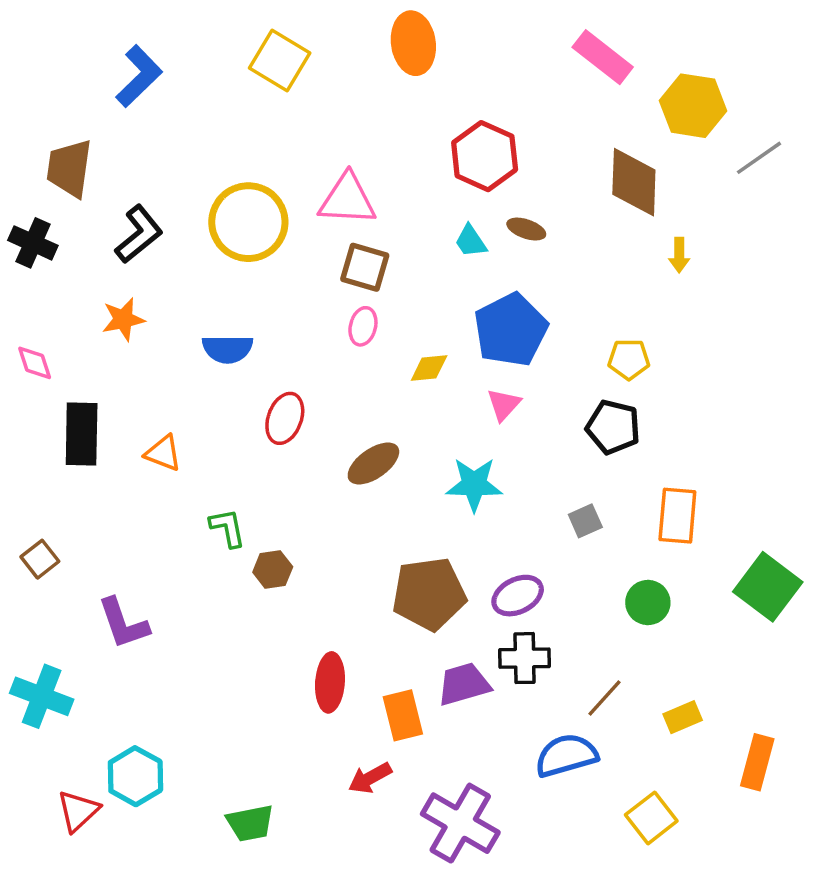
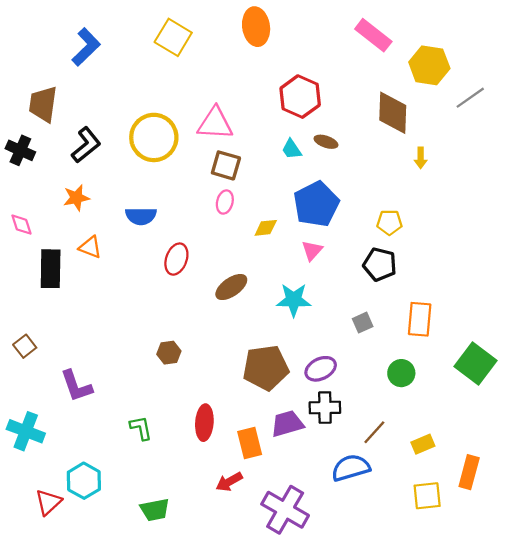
orange triangle: (163, 453) -> (90, 247), moved
green L-shape: (227, 528) -> (141, 428), moved
yellow square: (651, 818) -> (427, 496), moved, turned 32

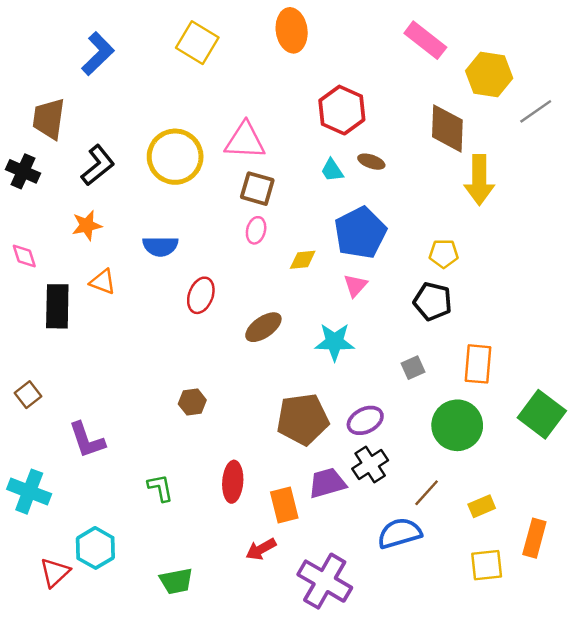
yellow arrow: (421, 158) -> (479, 180), size x2.0
green circle: (401, 373) -> (457, 425), size x1.6
black cross: (325, 408) -> (370, 465), turned -32

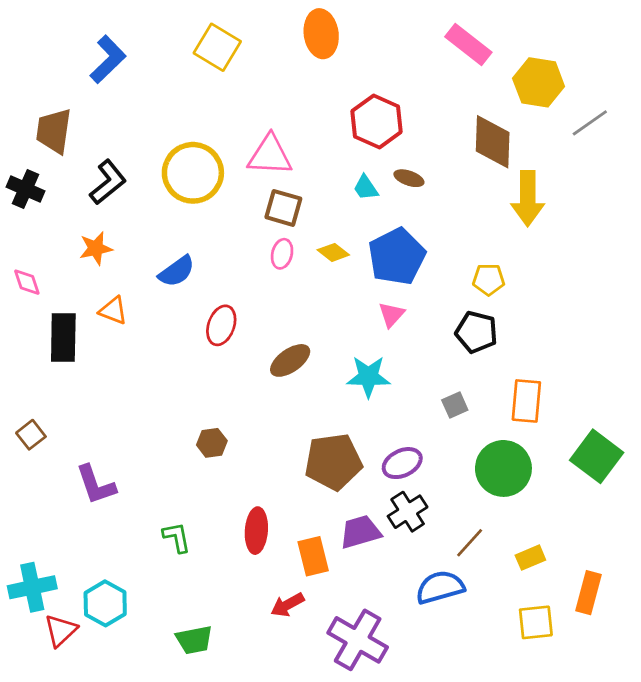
blue semicircle: (160, 246) -> (177, 271), turned -36
yellow diamond: (303, 260) -> (333, 252), moved, turned 44
cyan cross: (29, 492) -> (32, 587), moved, turned -33

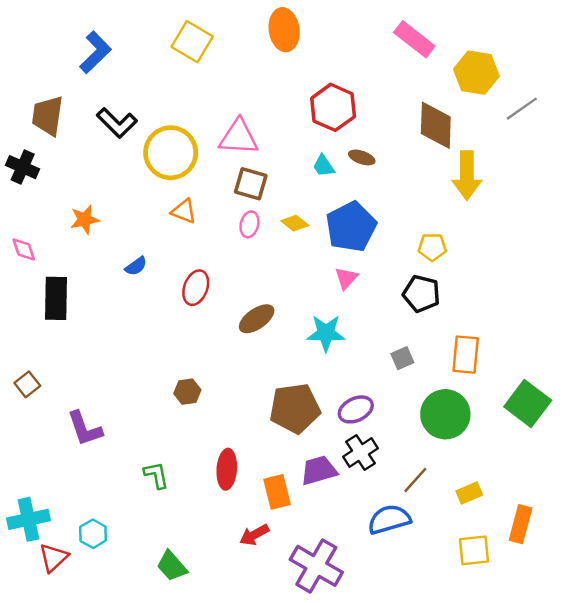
black L-shape: (108, 182) -> (117, 123), moved, turned 84
blue semicircle: (177, 271) -> (136, 266), moved, size x0.7
orange triangle: (113, 311) -> (184, 211), moved
cyan hexagon: (105, 603) -> (93, 534), size x0.7
green trapezoid: (194, 640) -> (172, 566), turned 60

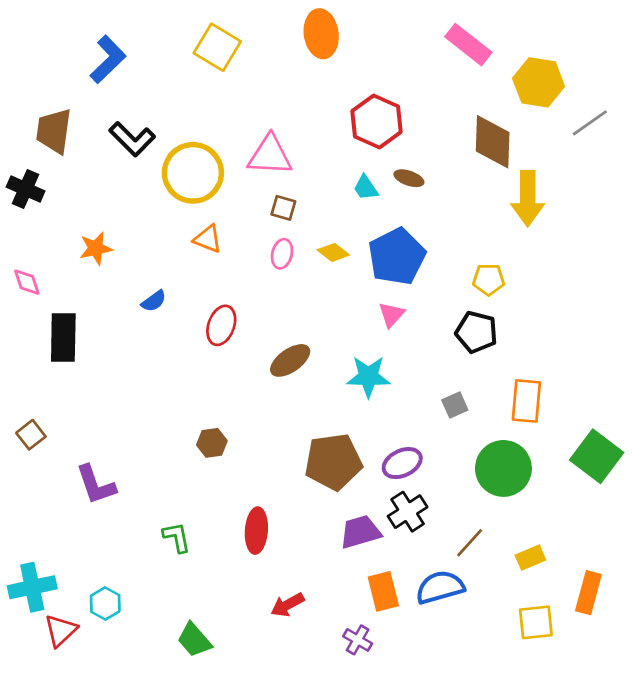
brown square: (251, 184) -> (283, 208), size x0.7
orange rectangle: (277, 492) -> (383, 591), moved
purple cross: (316, 566) -> (358, 640), size x0.5

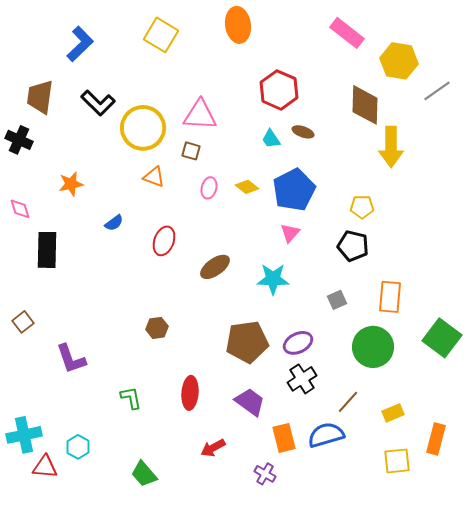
brown square: (283, 208) -> (191, 151), moved
purple trapezoid: (360, 532) -> (250, 402), moved, turned 52
red triangle: (61, 630) -> (45, 467), turned 48

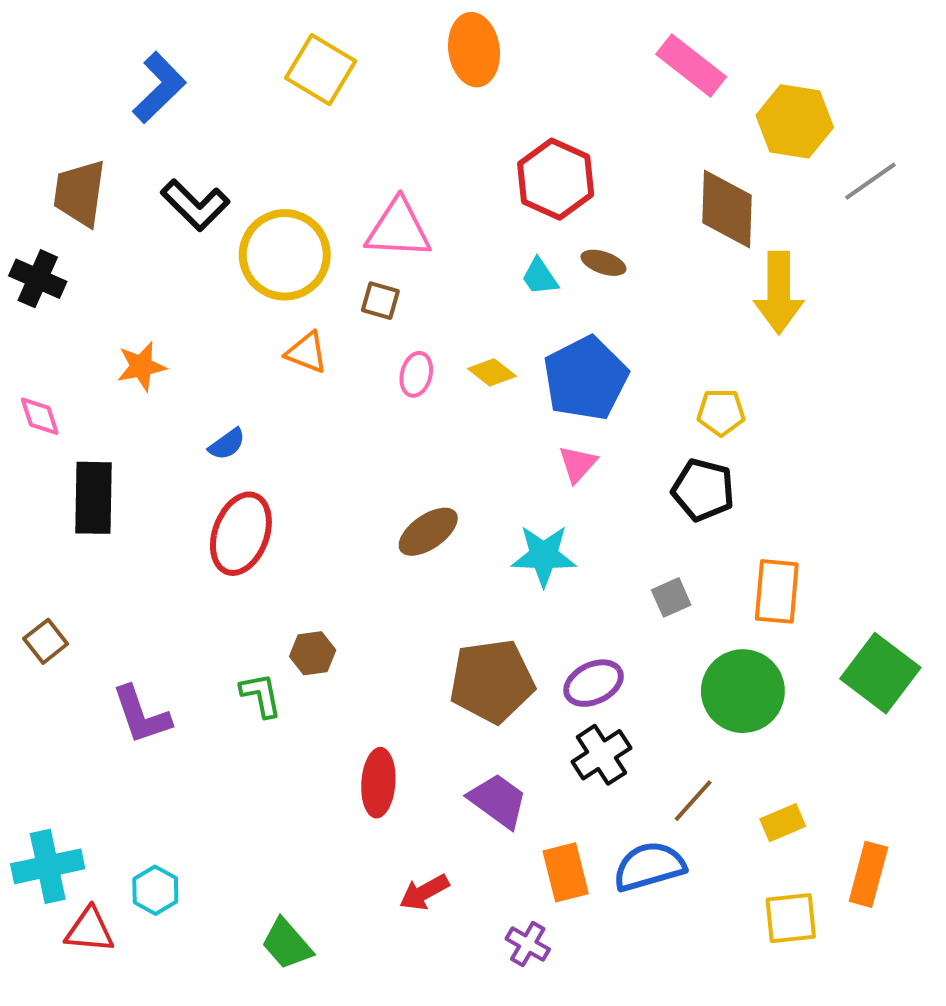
red ellipse: (164, 241) -> (241, 534), moved, size x1.4
green L-shape: (131, 398) -> (261, 695), moved

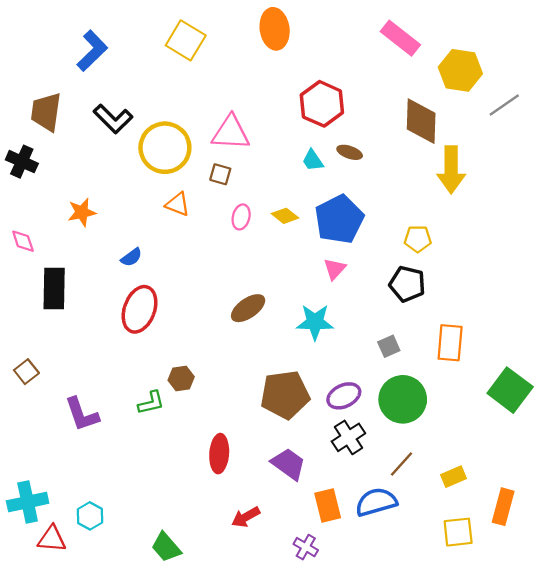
green circle: (743, 691) -> (403, 399), moved
green L-shape: (261, 695) -> (151, 403), turned 88

